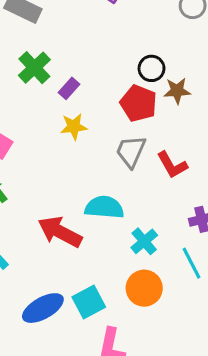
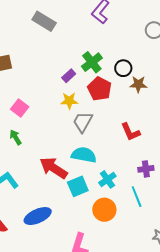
green cross: (34, 68) -> (92, 62), moved
red pentagon: (139, 103) -> (100, 89), moved
gray trapezoid: (131, 151) -> (83, 122), moved
cyan square: (89, 302) -> (78, 186), moved

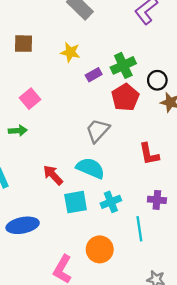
yellow star: (69, 101) -> (70, 52), moved
green arrow: (16, 137) -> (18, 131), turned 105
red arrow: (54, 168) -> (53, 175), size x0.7
orange circle: (104, 210) -> (100, 249), moved

